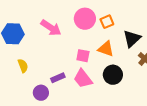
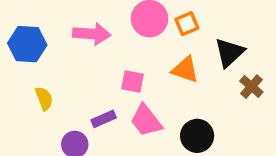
pink arrow: (51, 28) -> (92, 34), turned -30
pink square: (83, 56) -> (133, 81), moved
black circle: (113, 75) -> (197, 136), moved

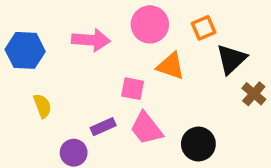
orange square: (187, 24) -> (204, 28), moved
orange triangle: (185, 70) -> (171, 66), moved

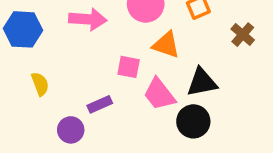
black triangle: (231, 59) -> (202, 82), moved, turned 32
brown cross: (254, 94) -> (243, 35), moved
pink trapezoid: (146, 128) -> (159, 94), moved

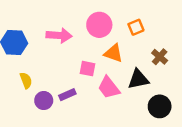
brown cross: (243, 35) -> (160, 57), moved
black circle: (193, 121) -> (160, 106), moved
purple circle: (71, 130) -> (44, 101), moved

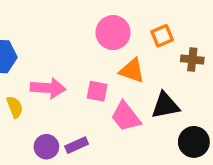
pink arrow: (59, 35) -> (48, 88), moved
brown cross: (160, 57) -> (192, 59), moved, turned -35
purple rectangle: (67, 95) -> (77, 145), moved
purple circle: (44, 101) -> (46, 147), moved

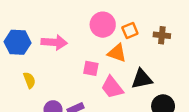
orange square: (162, 36) -> (130, 31), moved
brown cross: (192, 59) -> (162, 35), moved
pink arrow: (48, 88) -> (54, 42), moved

